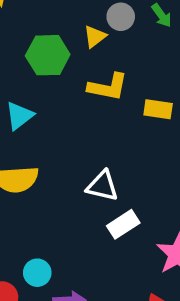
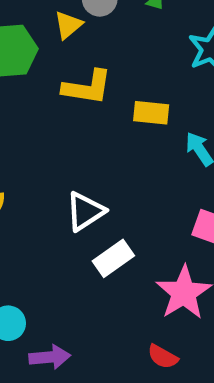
white triangle: (102, 186) -> (85, 211), turned -44

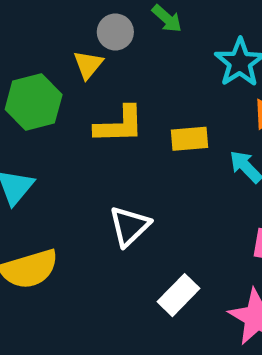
white triangle: (85, 211) -> (129, 226), moved

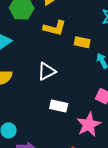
white rectangle: (179, 295) -> (59, 106), turned 42

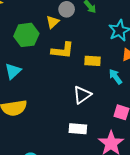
white triangle: (47, 71) -> (82, 95), moved

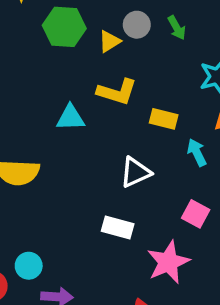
green hexagon: (26, 35) -> (64, 27), moved
cyan triangle: (13, 71) -> (70, 118), moved, turned 30

